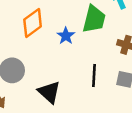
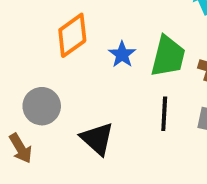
green trapezoid: (94, 19) -> (168, 56), moved

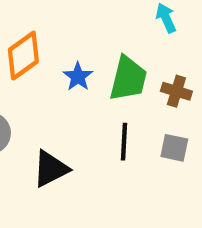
black triangle: (97, 139) -> (51, 169), turned 51

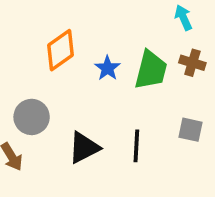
brown cross: (176, 91) -> (192, 63), moved
black line: (124, 142) -> (136, 146), moved

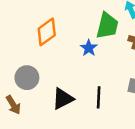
blue star: (107, 68) -> (89, 48), moved
green trapezoid: (151, 70) -> (107, 26), moved

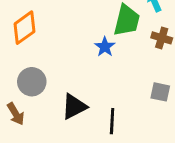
orange diamond: (47, 32) -> (24, 28), moved
black line: (99, 97) -> (112, 121), moved

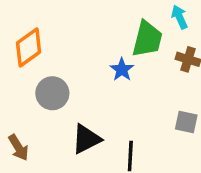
gray circle: (32, 82) -> (52, 93), moved

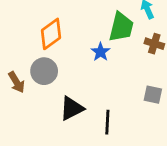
orange diamond: (29, 47) -> (51, 34), moved
brown arrow: (18, 148) -> (17, 82), moved

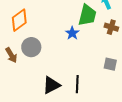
orange diamond: (51, 34) -> (19, 20), moved
black triangle: (72, 108) -> (51, 85), moved

